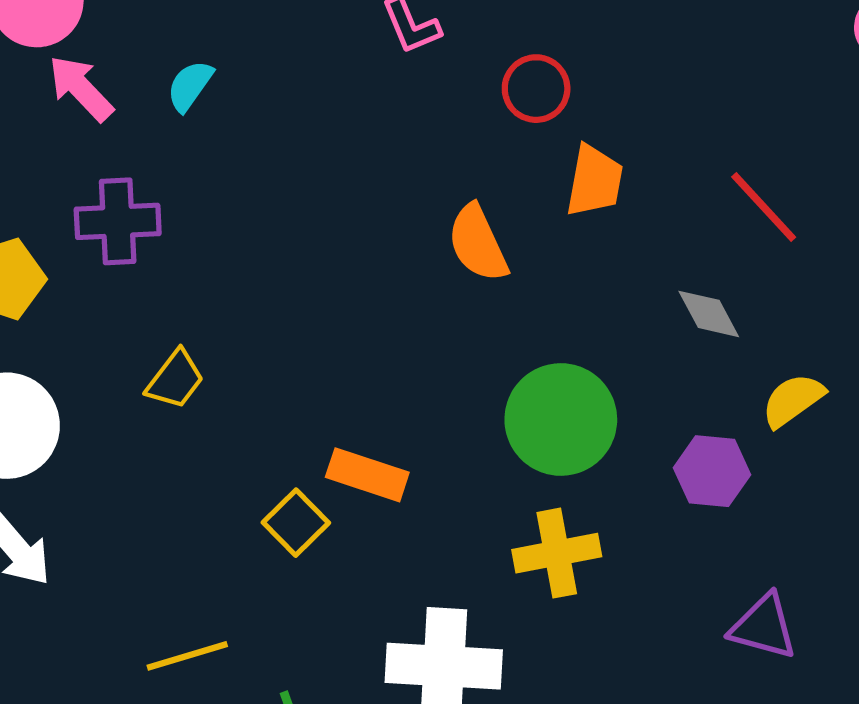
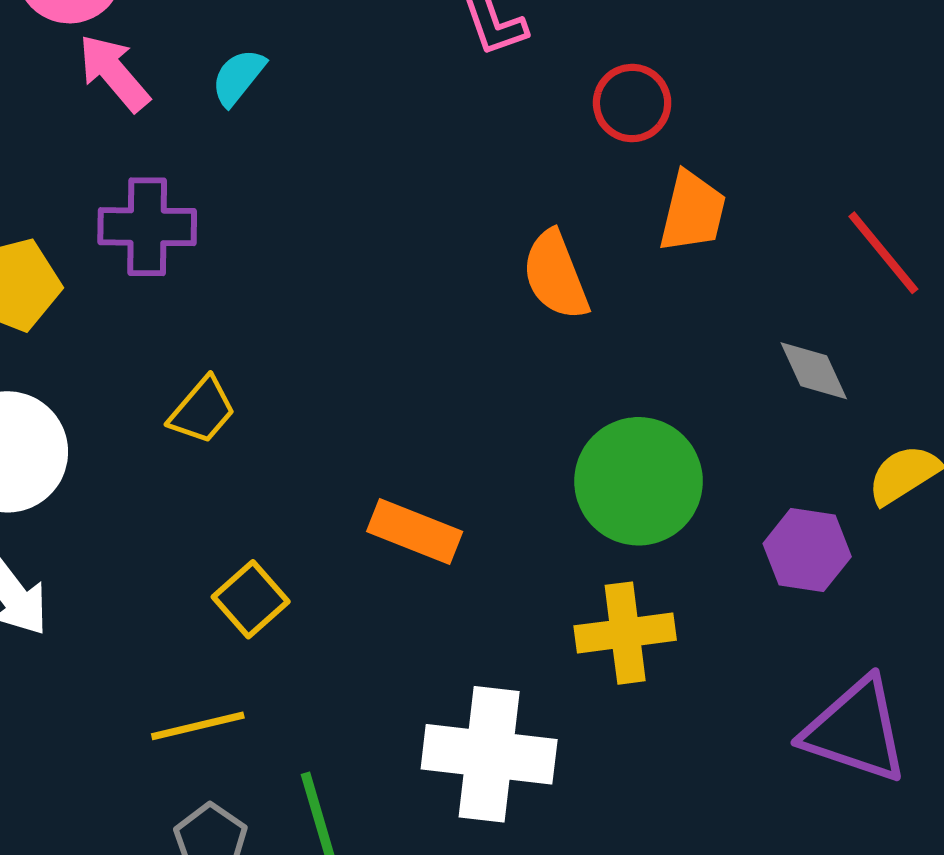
yellow square: (296, 523) -> (251, 599), moved
purple triangle: (763, 627) -> (856, 730), size x1.4

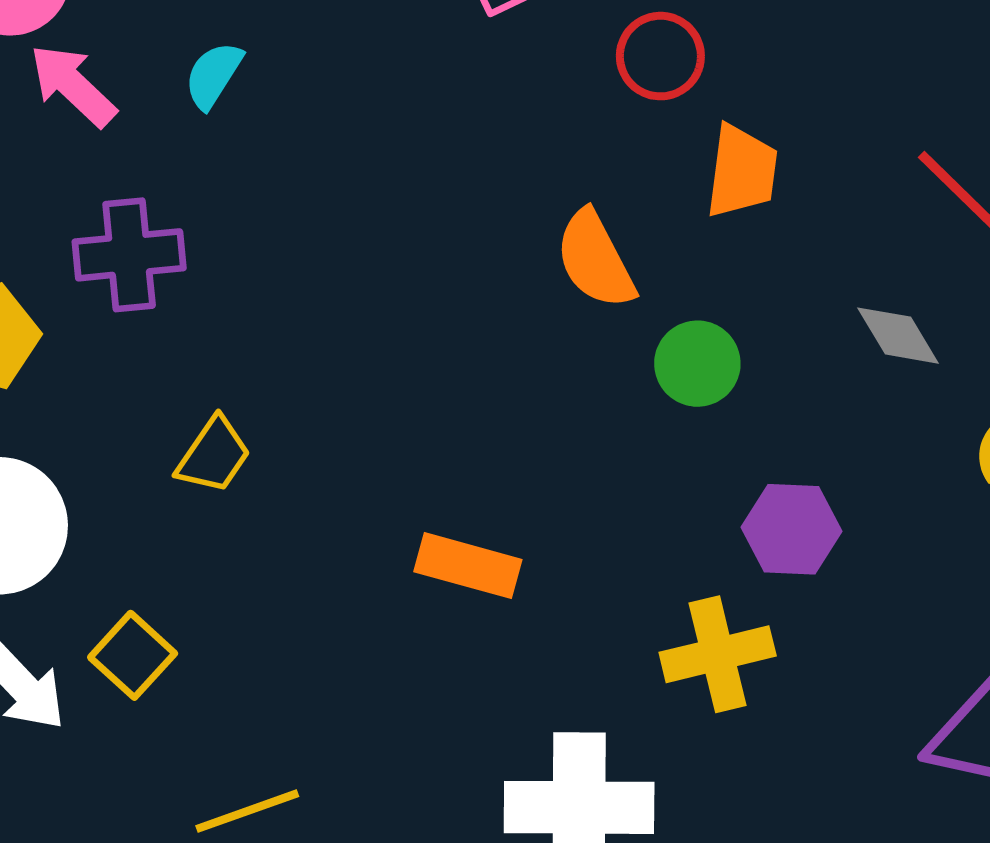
green circle: (639, 481) -> (697, 364), moved, size x0.6
purple hexagon: (807, 550) -> (792, 529), moved
yellow square: (251, 599) -> (133, 655), moved

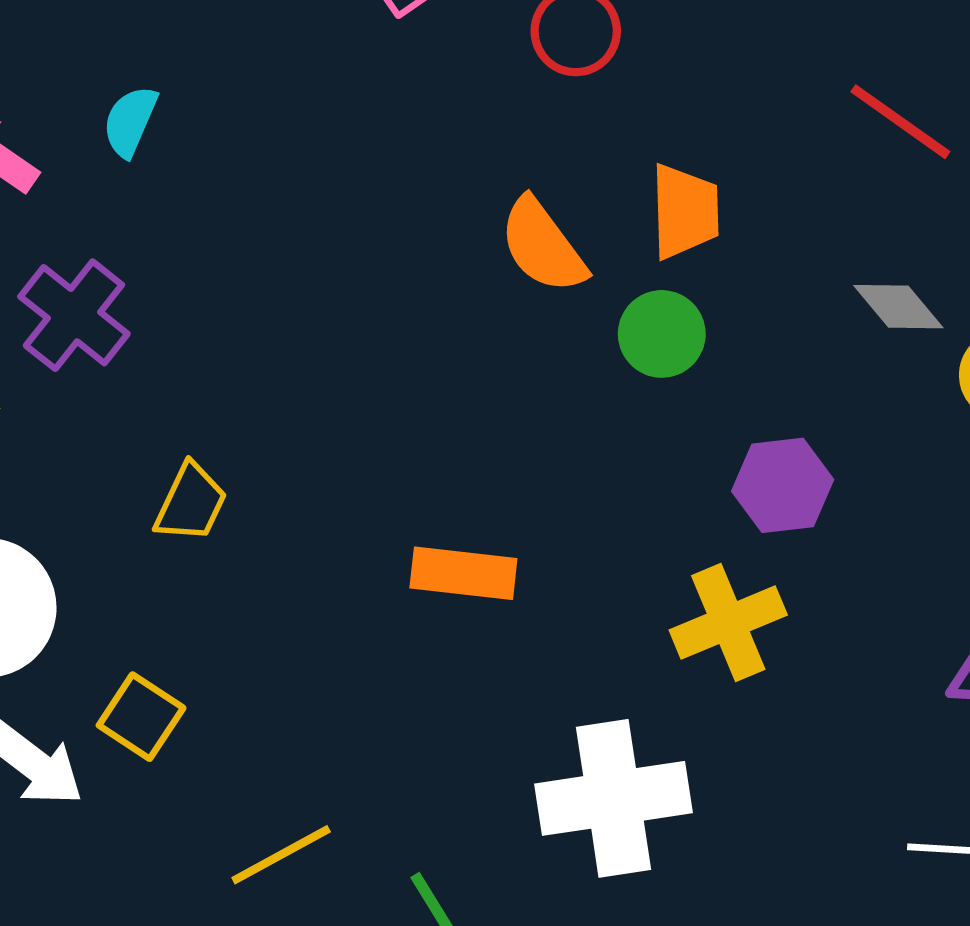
orange trapezoid: (742, 171) -> (685, 211), moved
purple cross: (129, 255) -> (74, 315), turned -37
gray diamond: (898, 336) -> (898, 307), moved

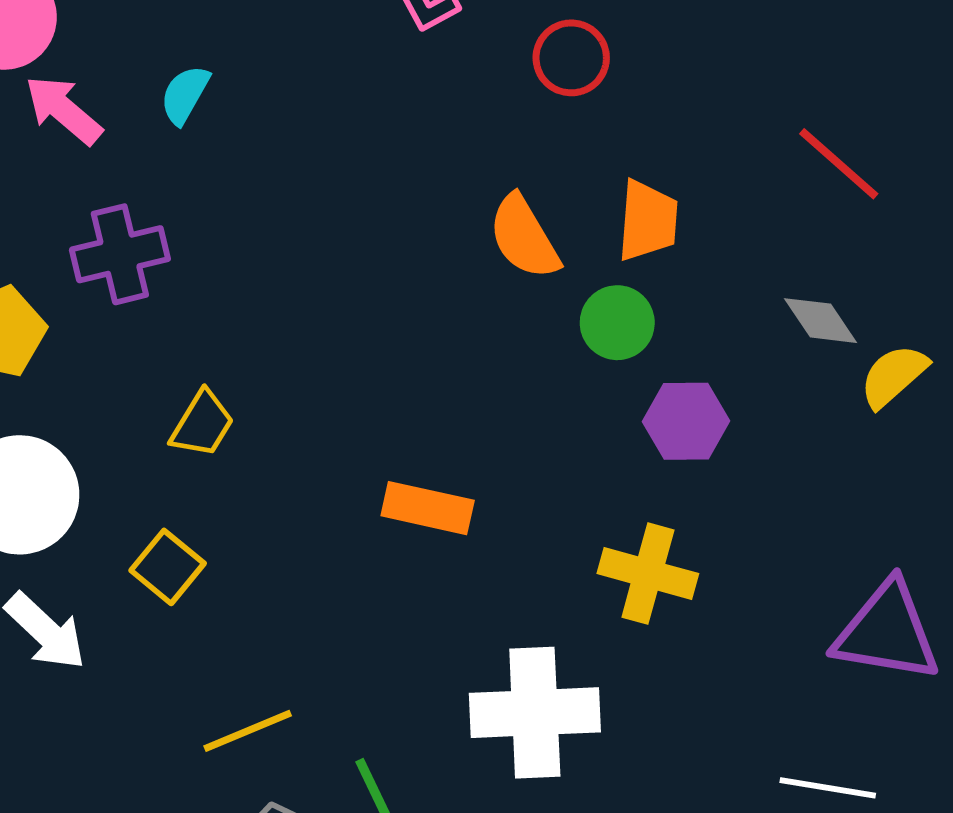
purple cross: (74, 315) -> (120, 254), turned 32
purple hexagon: (783, 485) -> (686, 421), moved
yellow cross: (728, 623) -> (648, 574), turned 32
yellow square: (141, 717) -> (168, 567), moved

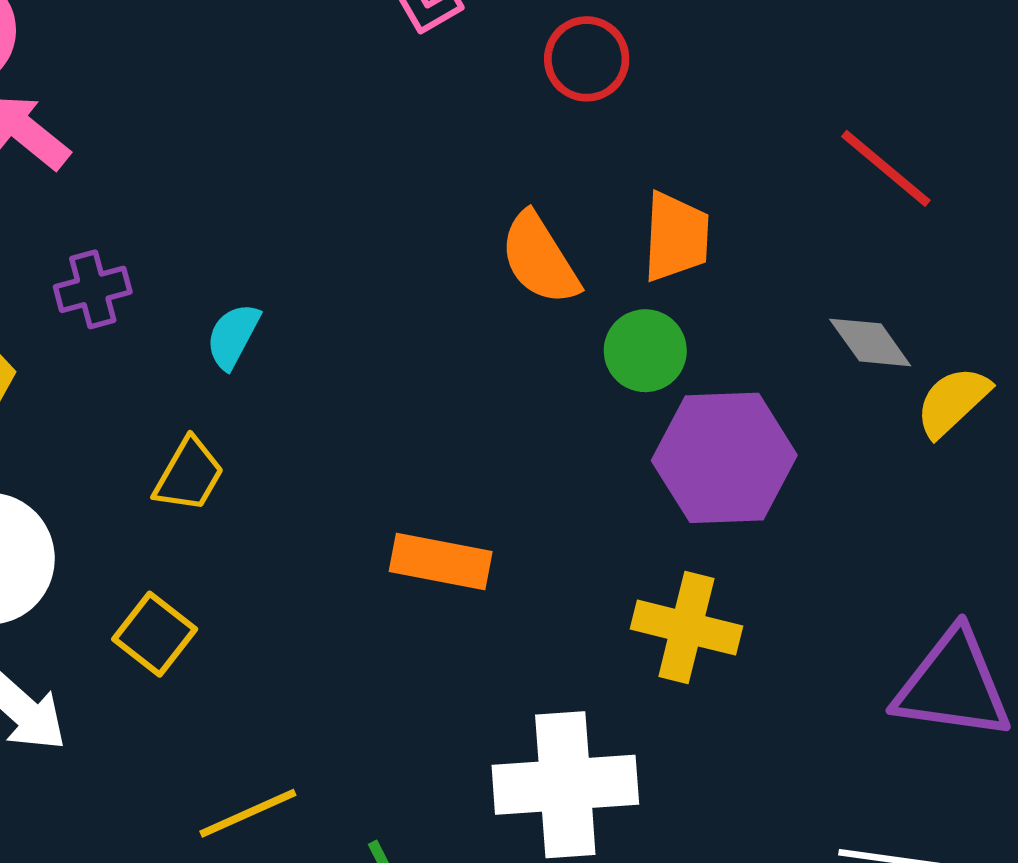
cyan semicircle: (185, 95) -> (233, 336), moved
purple cross: (120, 254) -> (93, 289), size x0.7
purple hexagon: (686, 421) -> (724, 458), size x1.5

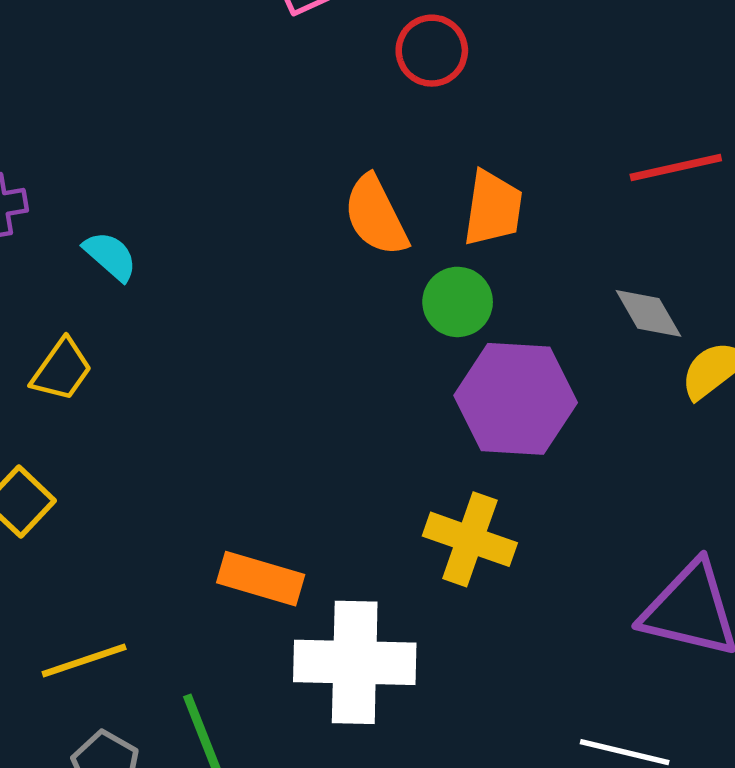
red line: (886, 168) -> (676, 167), turned -58
cyan semicircle: (233, 336) -> (110, 256), turned 98
orange rectangle: (441, 561) -> (261, 579), moved

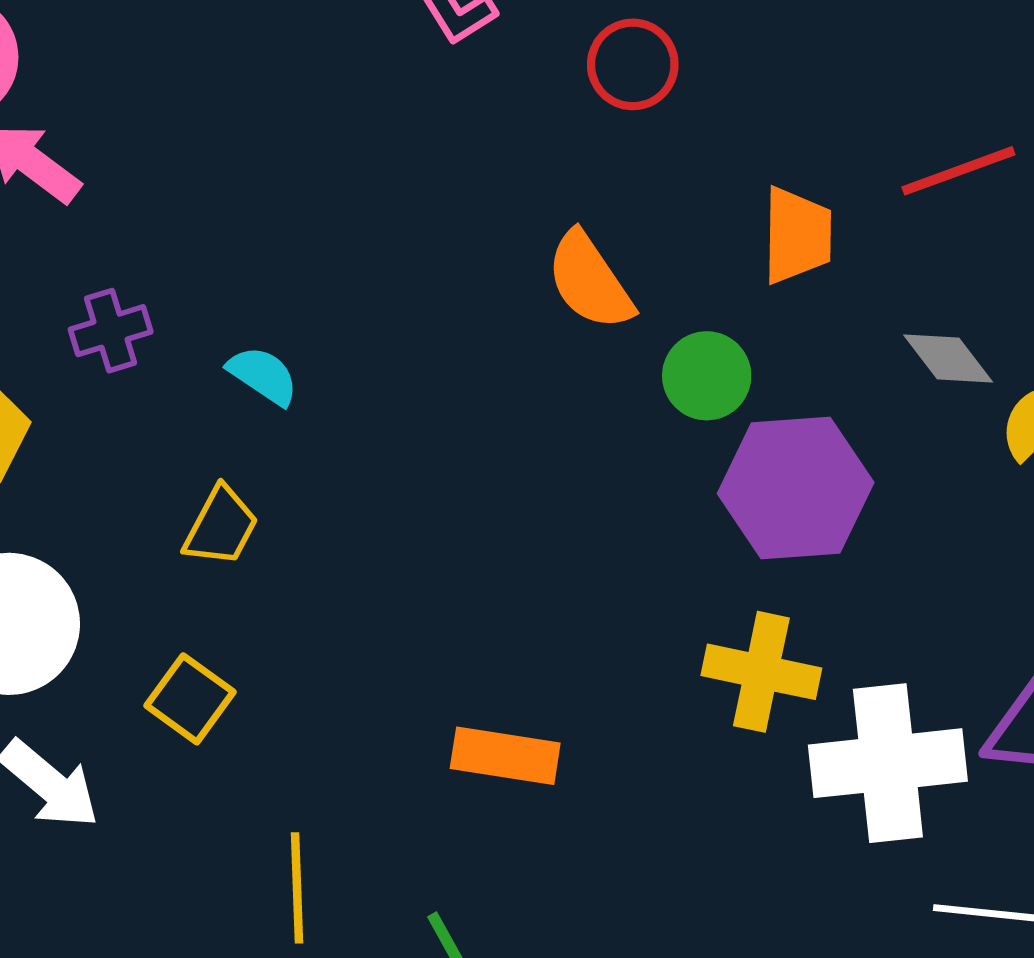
orange trapezoid: (493, 208) -> (797, 235), moved
yellow line: (84, 661) -> (297, 888), turned -66
white cross: (355, 662) -> (888, 763), moved

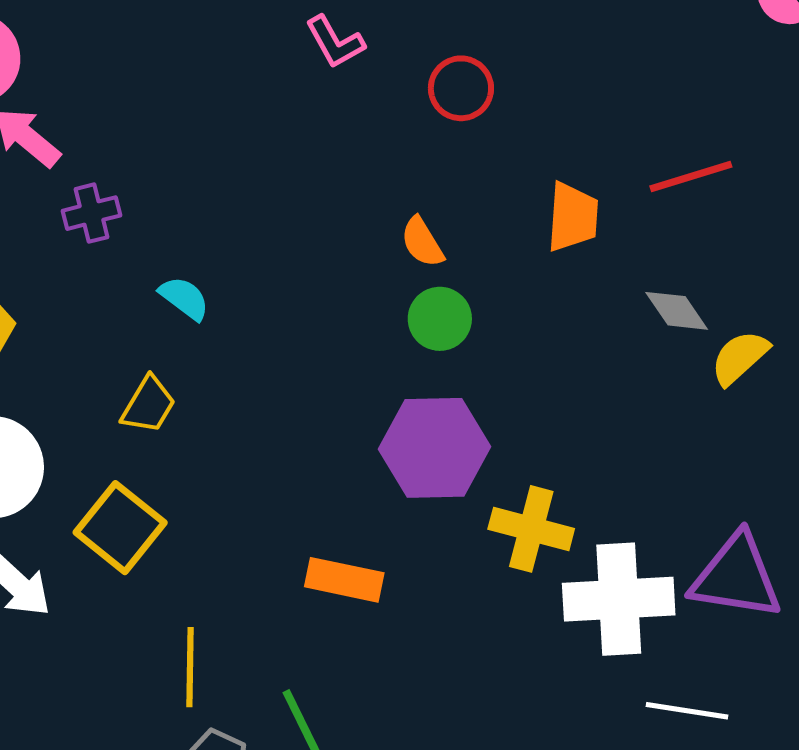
orange semicircle: (590, 281) -> (422, 242), size x0.7
purple cross: (111, 331) -> (92, 213), moved
green circle: (707, 376) -> (440, 319), moved
purple hexagon: (796, 488) -> (435, 448), moved
yellow square: (190, 699) -> (120, 528), size x1.4

